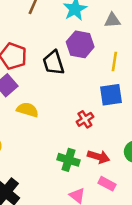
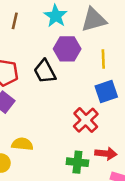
gray triangle: (112, 20) -> (94, 20), size x1.6
yellow semicircle: (28, 110) -> (22, 144), moved
red cross: (85, 119) -> (86, 120), size x1.5

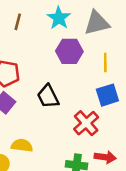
black trapezoid: (45, 72) -> (48, 96), moved

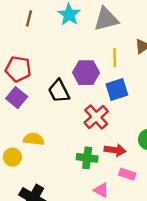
purple hexagon: (69, 51) -> (86, 73), moved

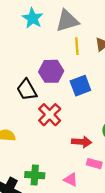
yellow line: (115, 58) -> (77, 46), moved
red cross: (96, 117) -> (50, 115), moved
green cross: (87, 158) -> (35, 175), moved

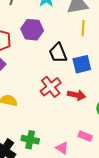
purple hexagon: (51, 71) -> (32, 30), moved
black trapezoid: (27, 90) -> (58, 53), moved
red arrow: (82, 142) -> (77, 95), moved

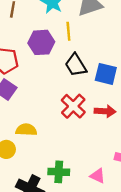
yellow line: (83, 28) -> (68, 31), moved
blue square: (82, 64) -> (106, 74), turned 36

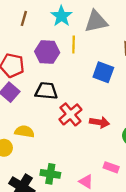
black trapezoid: (76, 65) -> (46, 91), moved, turned 120
blue square: (106, 74) -> (103, 72), moved

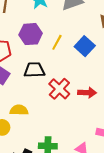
yellow line: (74, 44) -> (57, 42), moved, turned 35
blue square: (103, 72) -> (85, 46), turned 30

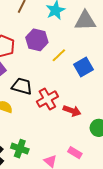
black trapezoid: (34, 70) -> (22, 86), moved

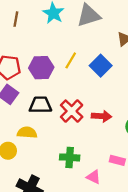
purple hexagon: (37, 40) -> (41, 68), moved
green cross: (20, 149) -> (70, 157), moved

